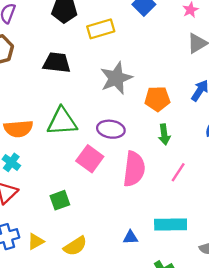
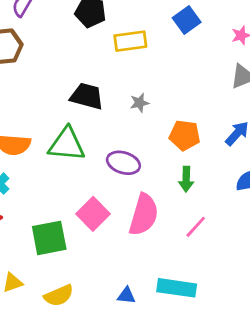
black trapezoid: (57, 63) -> (87, 96), moved
gray star: (116, 78) -> (139, 103), size x0.5
pink square: (90, 159) -> (93, 214), moved
green square: (60, 200) -> (49, 238), size x1.5

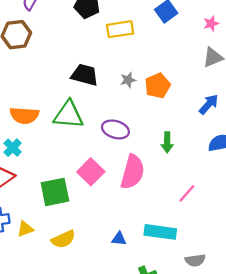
orange pentagon: (185, 135) -> (158, 86), moved, turned -30
pink line: (196, 227) -> (187, 193), moved

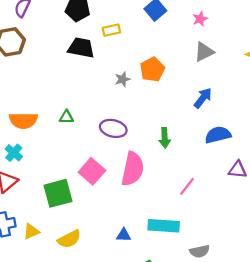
yellow rectangle: (120, 29) -> (111, 30), size x0.7
black trapezoid: (85, 75) -> (81, 48), moved
orange pentagon: (158, 86) -> (152, 69), moved
green triangle: (68, 115) -> (66, 117), size x0.5

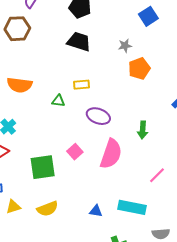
yellow rectangle: (111, 30) -> (82, 85), moved
gray star: (123, 79) -> (125, 46), moved
orange semicircle: (23, 120) -> (20, 85), moved
pink square: (92, 171) -> (75, 152), size x0.7
yellow triangle: (31, 231) -> (13, 207), moved

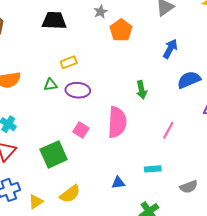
purple ellipse: (98, 116) -> (78, 90), moved
cyan rectangle: (132, 207) -> (153, 169), size x0.6

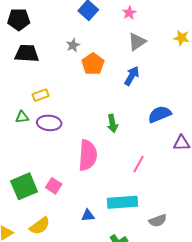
blue arrow: (170, 49) -> (132, 76), moved
pink square: (81, 130) -> (54, 186), moved
cyan rectangle: (153, 169) -> (122, 202), size x1.8

